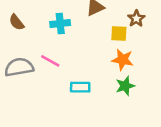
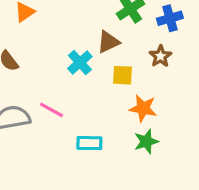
cyan cross: (60, 23) -> (80, 63), moved, turned -36
yellow square: (119, 33) -> (123, 75), moved

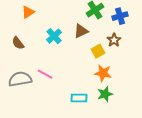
cyan cross: (80, 63) -> (54, 36), moved
yellow square: (123, 75) -> (98, 51), moved, turned -32
cyan rectangle: (89, 143) -> (79, 98), moved

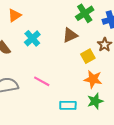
cyan cross: (54, 36) -> (32, 38), moved
pink line: (45, 74) -> (42, 81), moved

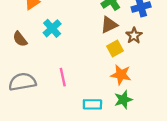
brown triangle: (70, 35) -> (109, 25), moved
pink line: (42, 81) -> (63, 77), turned 49

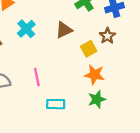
brown triangle: (109, 25) -> (64, 30), moved
cyan rectangle: (92, 104) -> (56, 104), moved

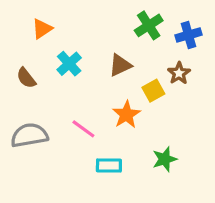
orange star: (94, 75) -> (126, 115), moved, turned 30
pink line: (37, 77) -> (83, 129), turned -42

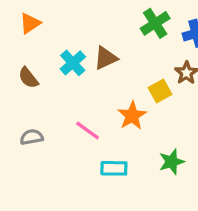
orange triangle: (42, 29) -> (30, 23), moved
brown triangle: (120, 65) -> (106, 58), moved
gray semicircle: (29, 135) -> (32, 137), size x0.6

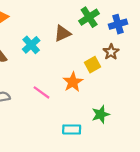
brown triangle: (106, 58) -> (62, 33), moved
cyan rectangle: (114, 168) -> (72, 129), moved

